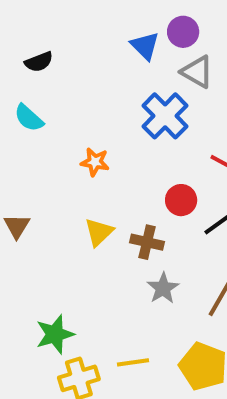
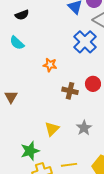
yellow triangle: (99, 232) -> (52, 129), moved
brown cross: (147, 242) -> (70, 91), moved

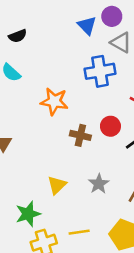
blue cross: (85, 42) -> (100, 71), turned 35
orange star: (50, 65) -> (54, 101), size x1.5

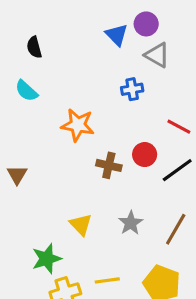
black semicircle: (18, 36) -> (34, 47), turned 96
blue cross: (100, 71) -> (132, 89), size x0.6
yellow triangle: (57, 185) -> (81, 225), turned -30

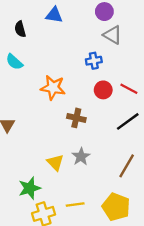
blue triangle: (117, 35) -> (54, 15), moved, turned -36
red circle: (145, 155) -> (103, 90), moved
gray star: (131, 223) -> (81, 157), moved

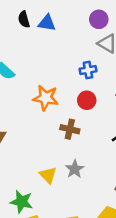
black semicircle: (20, 29) -> (24, 19), moved
red circle: (103, 90) -> (87, 100), moved
green star: (30, 188) -> (21, 202), turned 30

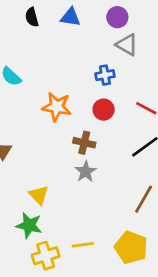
blue triangle: (47, 23) -> (70, 17), moved
gray star: (75, 169) -> (86, 172), moved
yellow triangle: (48, 175) -> (39, 195), moved

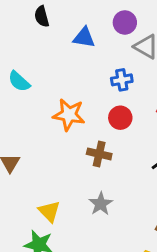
blue triangle: (70, 17) -> (84, 38), moved
purple circle: (117, 17) -> (125, 22), moved
gray star: (86, 172) -> (101, 204), moved

